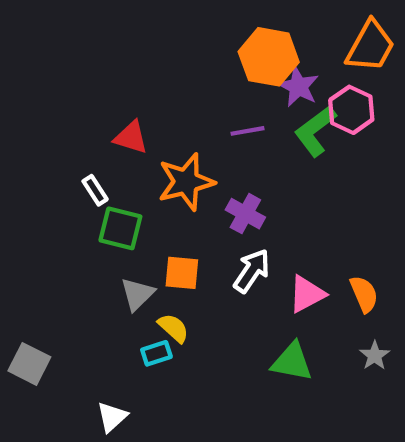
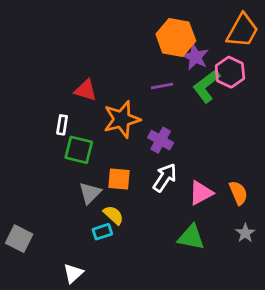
white rectangle: (95, 190) -> (62, 125), turned 42

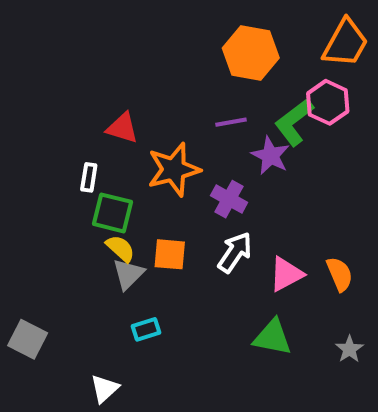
purple star: (195, 57) -> (270, 156), moved
yellow semicircle: (113, 215) -> (120, 248), moved
gray star: (245, 233) -> (349, 349), moved

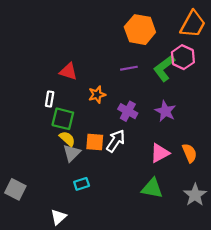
purple star: (270, 156) -> (165, 111), moved
orange star: (174, 169) -> (97, 95), size x0.6
white arrow: (235, 252) -> (116, 141), moved
gray star: (349, 349) -> (195, 195), size x1.5

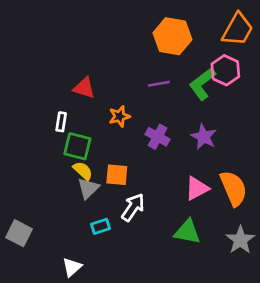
white arrow: (116, 141) -> (133, 207), moved
orange semicircle: (190, 153) -> (234, 188), size x1.5

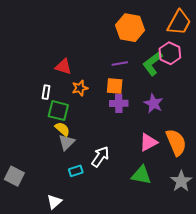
orange star: (119, 116) -> (80, 88), moved
purple cross: (158, 137) -> (119, 103), turned -30
orange square: (117, 175) -> (115, 86), moved

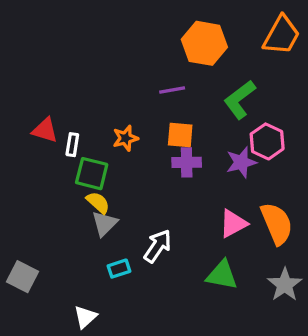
pink hexagon: (170, 53) -> (267, 141), moved
purple line: (120, 63) -> (172, 90), moved
red triangle: (63, 67) -> (45, 130), moved
purple star: (154, 103) -> (241, 162), turned 30

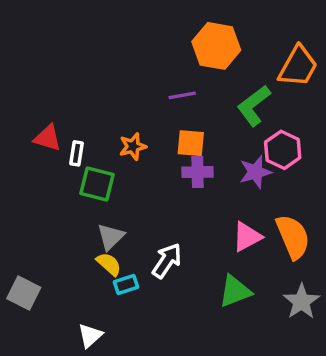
orange trapezoid: (282, 35) -> (298, 66), moved
yellow semicircle: (98, 203) -> (109, 264), moved
green triangle: (222, 275) -> (235, 291), turned -32

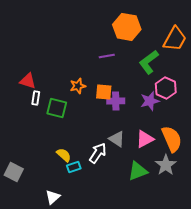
orange square: (191, 143) -> (104, 92), moved
white rectangle: (77, 153) -> (36, 98), moved
gray triangle: (111, 237) -> (117, 139), moved, turned -42
gray star: (301, 302) -> (166, 165), moved

